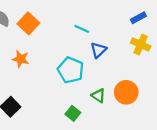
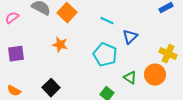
cyan line: (82, 29) -> (107, 21), moved
yellow cross: (141, 44) -> (168, 54), moved

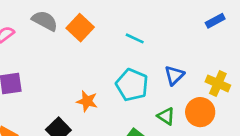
blue triangle: (130, 37) -> (174, 75), moved
orange star: (60, 45) -> (87, 101), moved

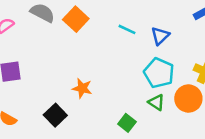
blue triangle: (174, 75) -> (160, 36), moved
cyan pentagon: (132, 85) -> (159, 73), moved

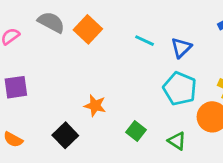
green triangle: (156, 102) -> (177, 141), moved
green square: (127, 123) -> (136, 131), moved

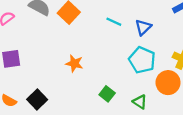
orange star: (95, 106) -> (74, 63), moved
black square: (65, 135) -> (37, 100), moved

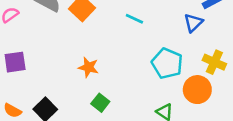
blue triangle: (143, 27) -> (193, 23), moved
green square: (107, 94) -> (100, 103), moved

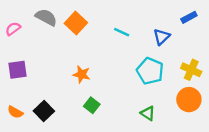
blue triangle: (193, 23) -> (162, 37), moved
orange circle: (197, 90) -> (189, 100), moved

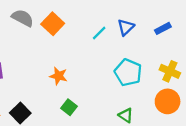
blue rectangle: (189, 17) -> (163, 28), moved
cyan line: (122, 32) -> (99, 33), turned -70
blue triangle: (162, 37) -> (126, 27), moved

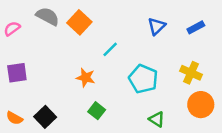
cyan line: (99, 33) -> (110, 49), moved
yellow cross: (170, 71) -> (191, 73), moved
cyan pentagon: (128, 72) -> (143, 79), moved

